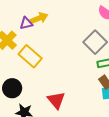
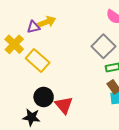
black circle: (12, 88) -> (44, 97), moved

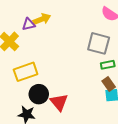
gray square: (103, 46) -> (99, 43), turned -30
yellow rectangle: (38, 60) -> (26, 72), moved, turned -60

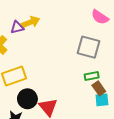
green rectangle: (108, 65) -> (92, 76), moved

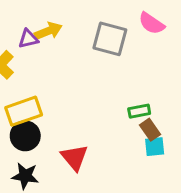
gray square: (88, 47) -> (110, 39), moved
black circle: (27, 99) -> (25, 136), moved

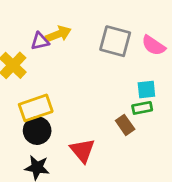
pink semicircle: (152, 23) -> (154, 45), moved
brown rectangle: (150, 130) -> (125, 125), moved
cyan square: (155, 147) -> (146, 89), moved

